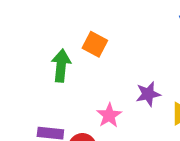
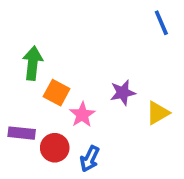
orange square: (95, 44) -> (57, 93), moved

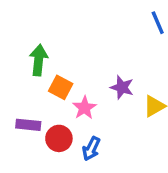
purple star: (123, 93) -> (122, 87), turned 30

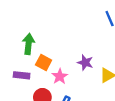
purple rectangle: (28, 125) -> (22, 75), moved

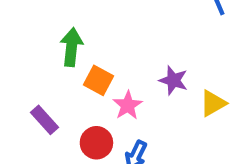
purple rectangle: (22, 75) -> (44, 120), moved, turned 42

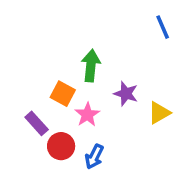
green arrow: (71, 47) -> (91, 66), moved
purple rectangle: (44, 120) -> (37, 123), moved

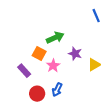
green arrow: (91, 66) -> (55, 38), turned 60
red circle: (61, 146) -> (37, 94), moved

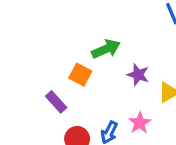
pink star: (53, 66) -> (140, 123), moved

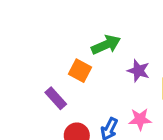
pink star: (140, 123) -> (140, 119), turned 30

